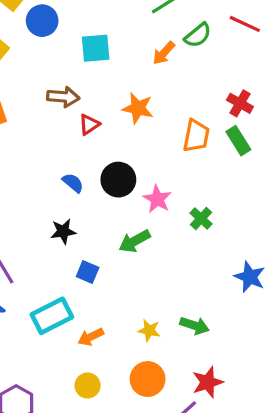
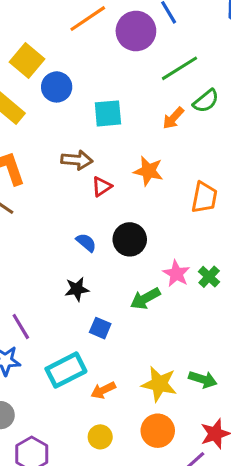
pink star: (157, 199) -> (176, 274), moved
yellow star: (149, 330) -> (159, 384), size x1.6

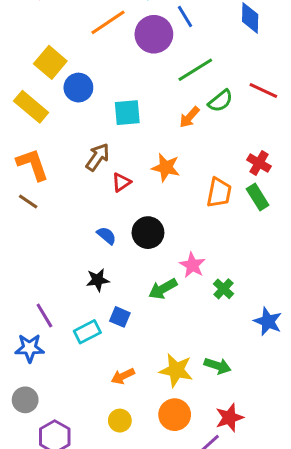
brown arrow: (77, 160) -> (98, 157), turned -60
green cross: (209, 277) -> (223, 289), moved
cyan rectangle: (66, 370) -> (87, 332), moved, size x0.7

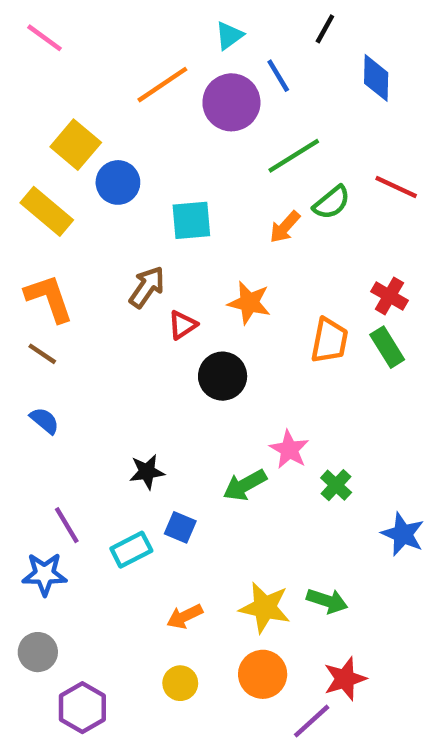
black circle: (148, 233) -> (223, 376), moved
blue semicircle: (107, 236) -> (45, 421), moved

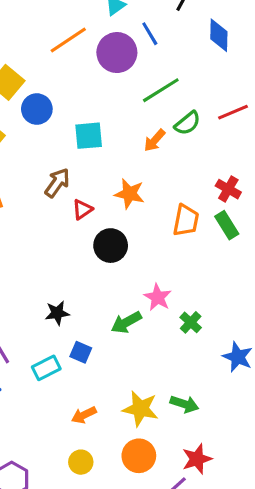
red line: (396, 187) -> (233, 112), turned -48

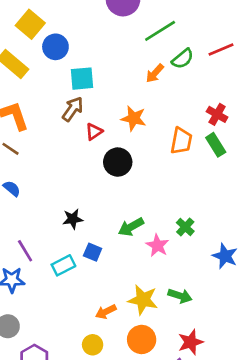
cyan square: (89, 136) -> (82, 79), moved
pink star: (158, 297) -> (157, 245), moved
orange arrow: (84, 415) -> (106, 312), moved

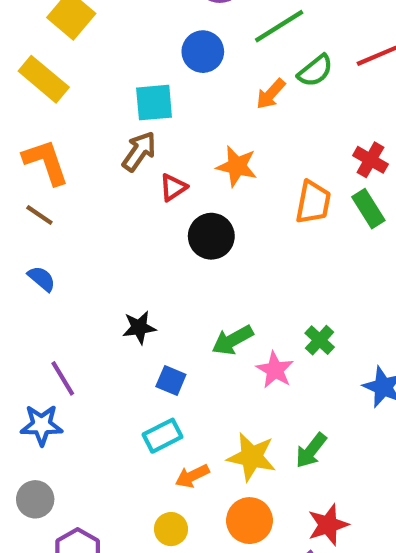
blue circle: (55, 47) -> (203, 52), moved
cyan rectangle: (63, 265) -> (162, 436), moved
green arrow: (180, 296) -> (311, 451), turned 110

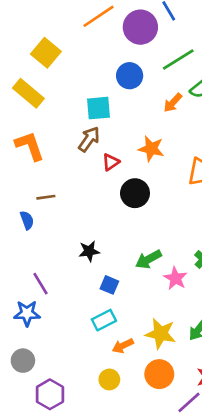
brown line: (39, 215) -> (46, 197), moved, turned -42
blue semicircle: (42, 279) -> (27, 220), turned 30

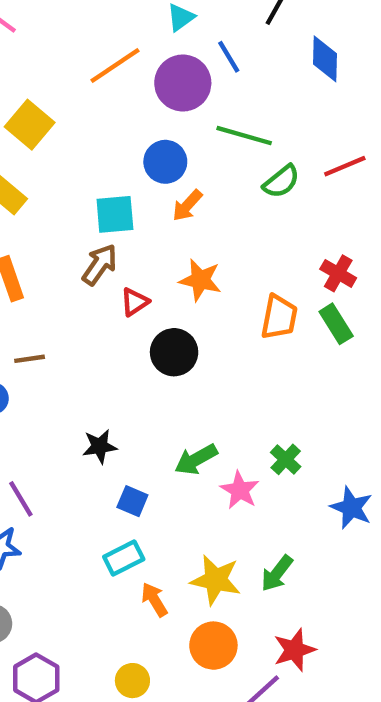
green line: (178, 60) -> (244, 136), turned 48
orange arrow: (173, 103) -> (187, 206), moved
orange arrow: (123, 346) -> (154, 600), turned 85
yellow circle: (109, 379) -> (132, 681), moved

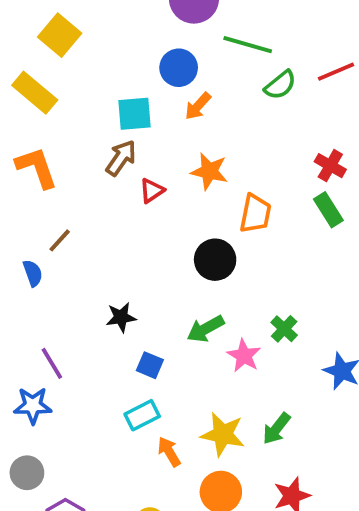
orange trapezoid: (279, 317) -> (255, 214), moved
black circle: (174, 352) -> (215, 260), moved
brown line: (30, 359) -> (60, 240), turned -40

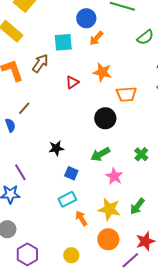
green semicircle: (280, 85) -> (145, 37), moved
brown arrow: (121, 158) -> (40, 63), moved
orange trapezoid: (255, 214) -> (126, 94), turned 75
pink star: (244, 356) -> (114, 176), moved

